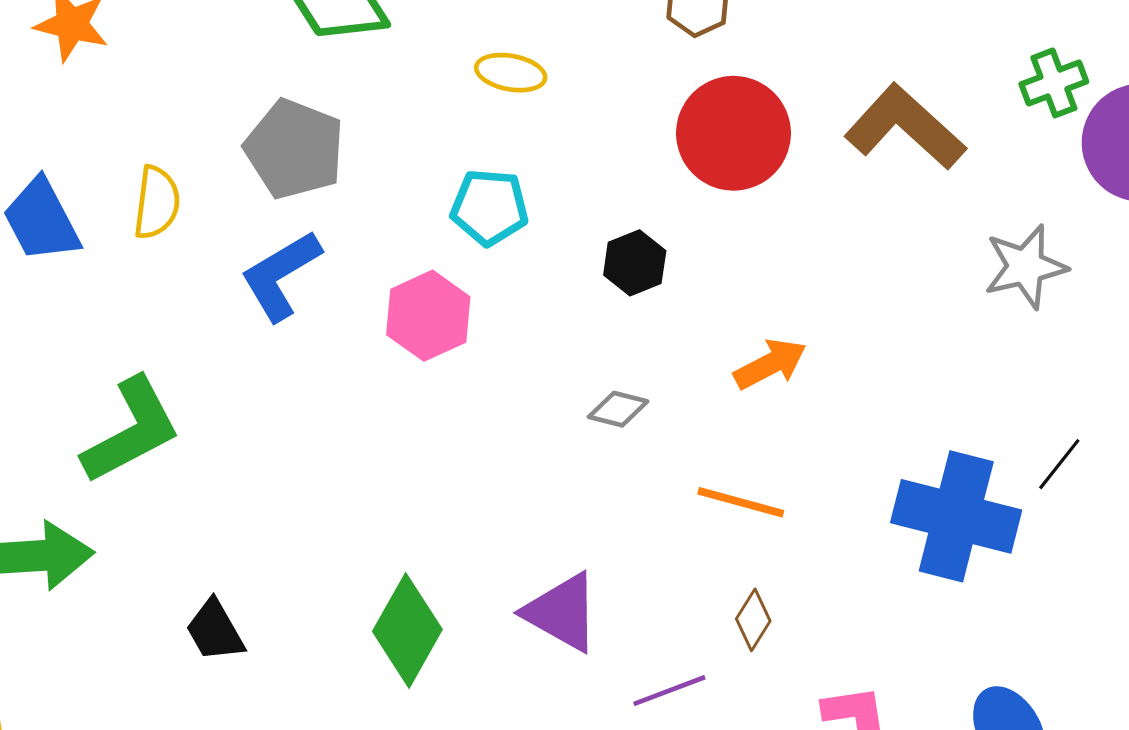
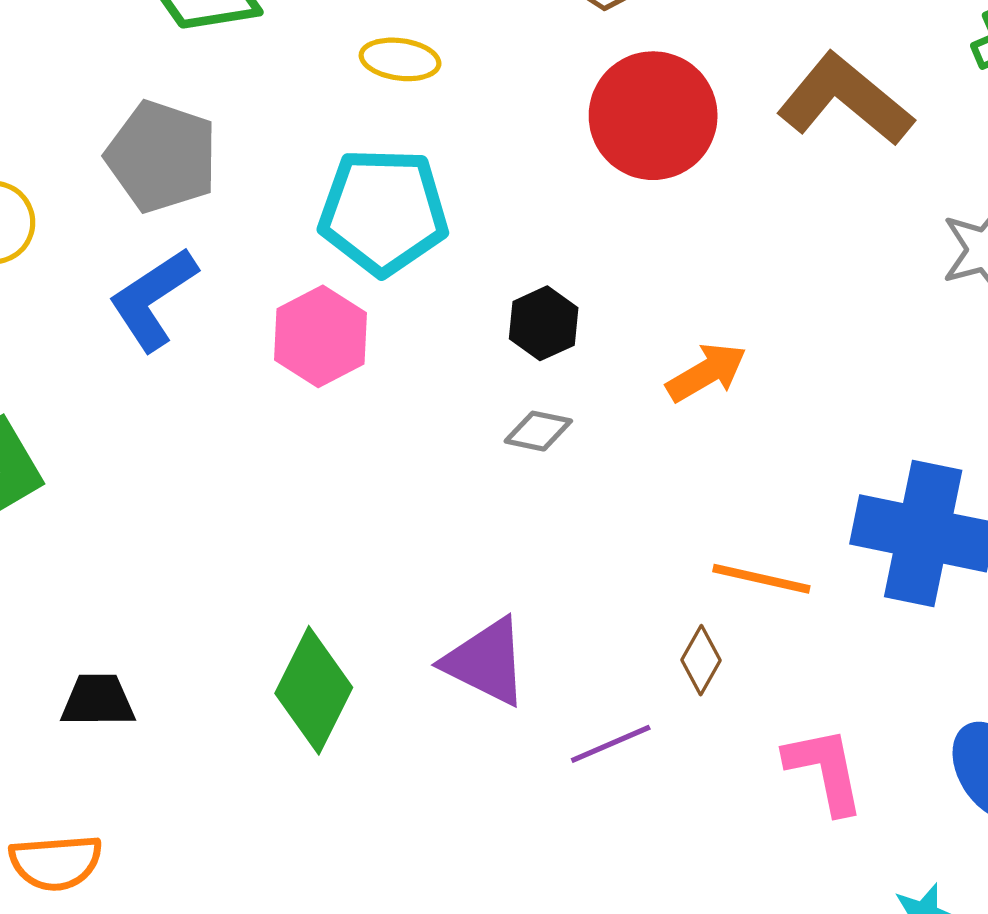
cyan pentagon: (489, 207) -> (383, 212), size x1.5
black hexagon: (635, 263) -> (544, 323), moved
orange line: (741, 502) -> (761, 579), moved
black trapezoid: (215, 631) -> (98, 701), turned 122

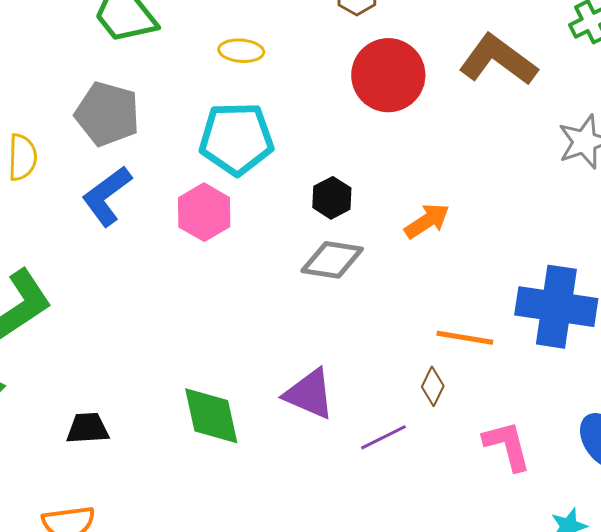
gray diamond: (538, 431) -> (332, 260), size x1.6
green diamond: (314, 690) -> (211, 416), turned -36

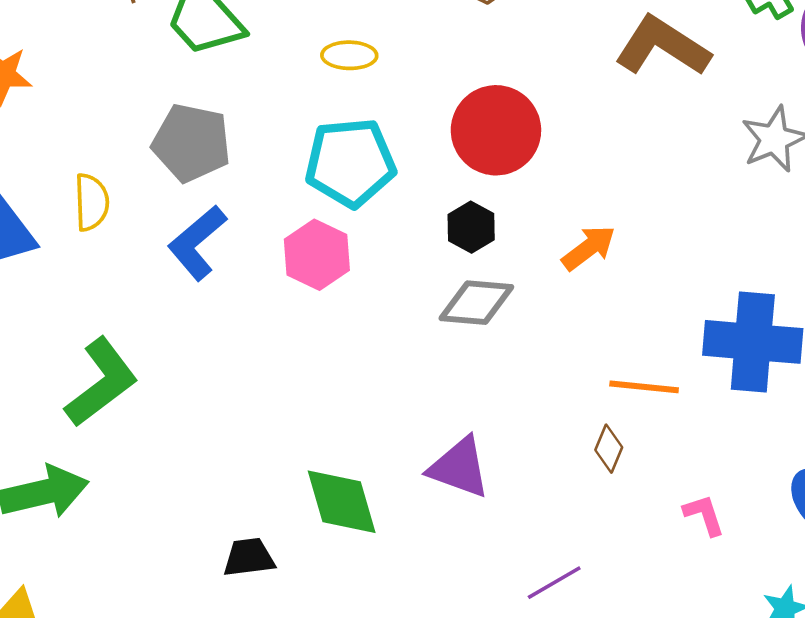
red circle: (388, 75) -> (496, 130), moved
black trapezoid: (88, 428) -> (249, 557), moved
purple line: (383, 437) -> (554, 583), moved
pink L-shape: (507, 446) -> (704, 515), size x0.7

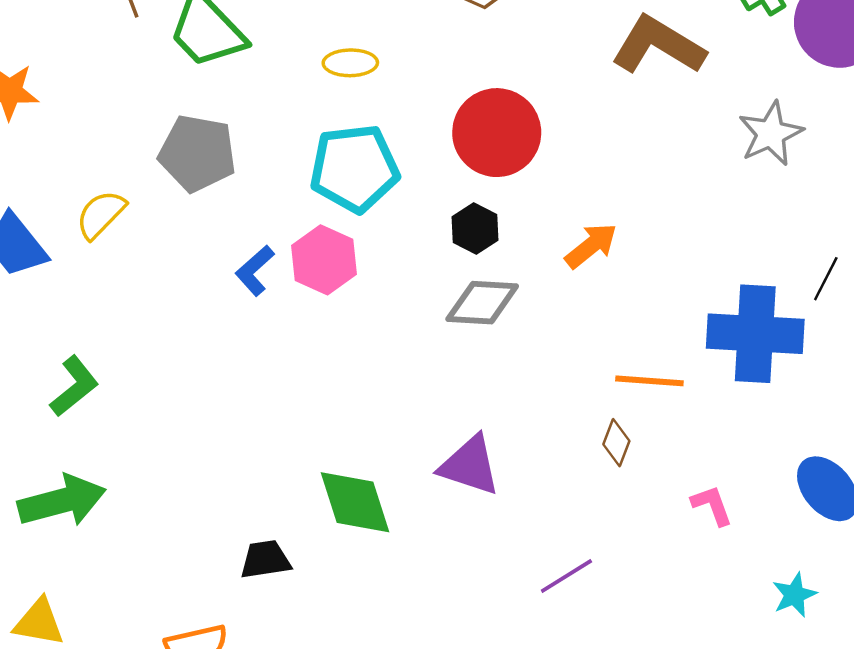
yellow semicircle: (91, 202) -> (101, 214), turned -132
blue L-shape: (197, 243) -> (255, 271), moved, size x0.7
green L-shape: (101, 382) -> (74, 386), moved, size x0.7

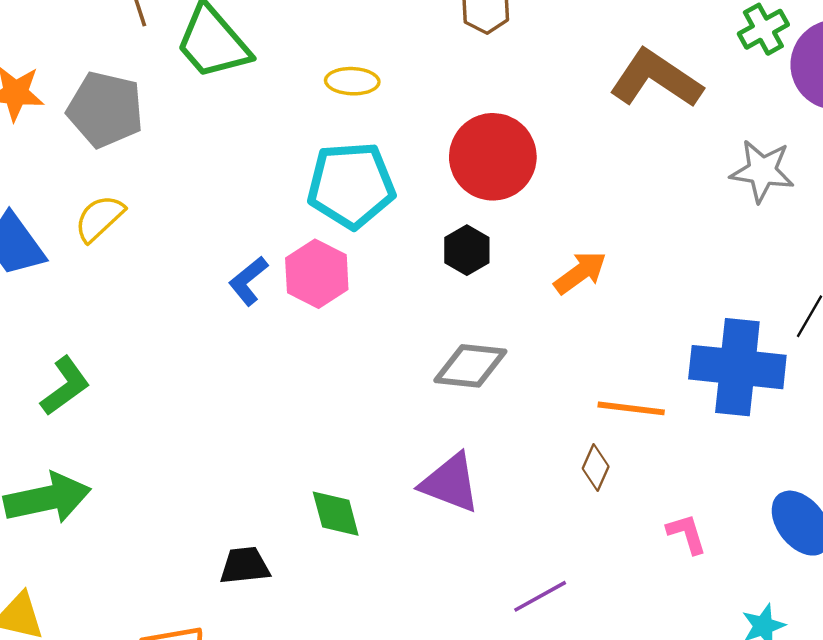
gray star: (771, 134) -> (762, 171), turned 30
gray pentagon: (197, 153) -> (105, 110), moved
gray diamond: (482, 303) -> (470, 366), moved
green diamond: (355, 502) -> (336, 514), size x0.7

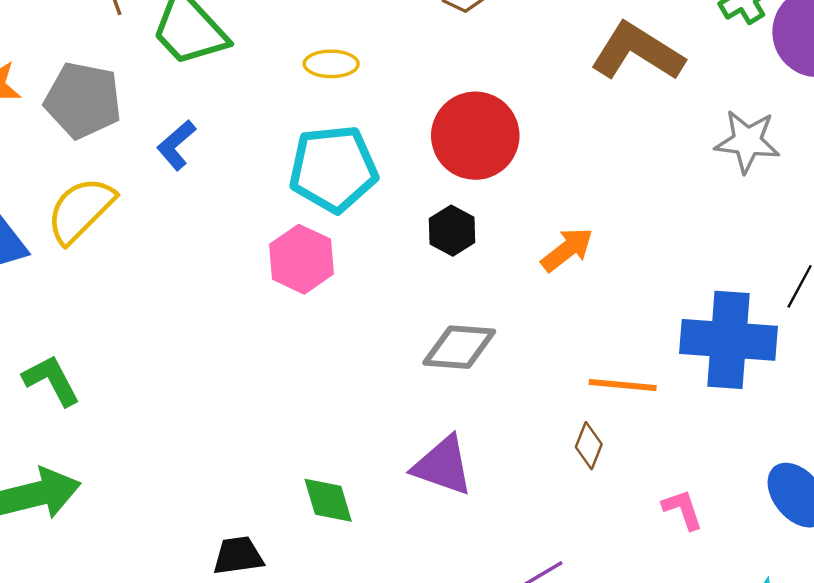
yellow semicircle: (99, 218) -> (81, 210), size x1.4
blue L-shape: (248, 281) -> (176, 145), moved
green L-shape: (65, 386) -> (51, 380), turned -80

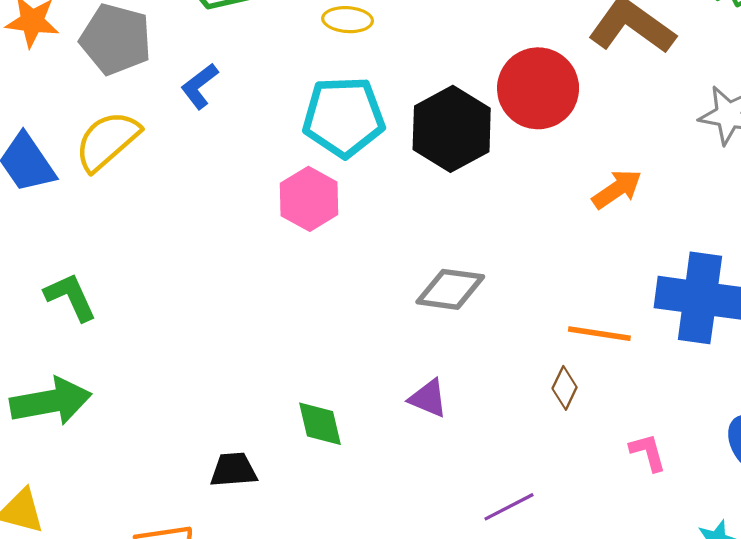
red circle: (475, 136) -> (538, 88), moved
black hexagon: (452, 231) -> (452, 129), moved, size x1.8
orange arrow: (567, 250) -> (617, 189), moved
purple triangle: (443, 466) -> (428, 398), size x0.7

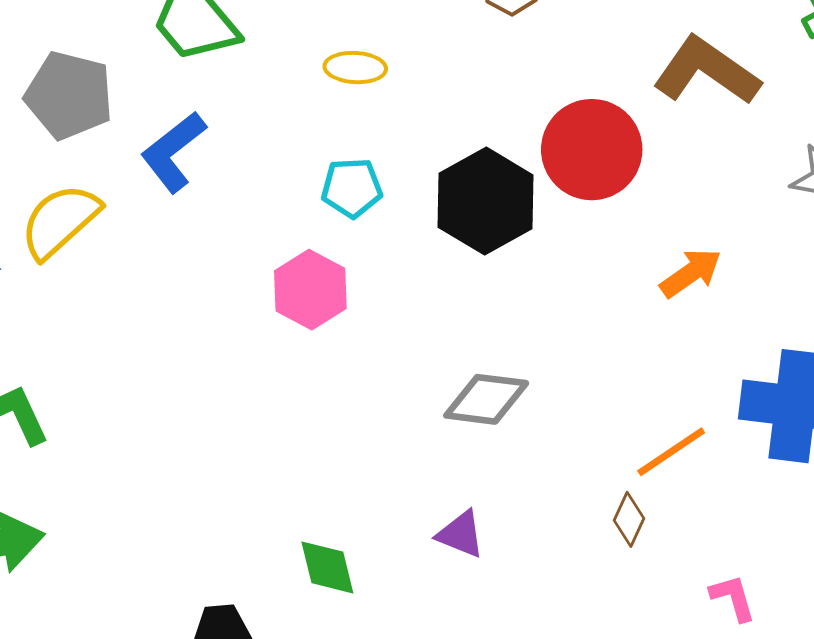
blue L-shape: (200, 86) -> (173, 152), size x1.4
cyan pentagon: (344, 117) -> (352, 188), size x0.6
orange line: (599, 334) -> (671, 452), turned -42

